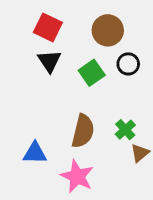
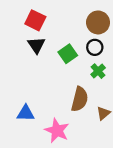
brown circle: (108, 30) -> (98, 22), moved
green cross: (125, 130) -> (98, 71), moved
brown semicircle: (83, 131) -> (80, 99), moved

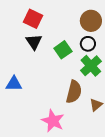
green cross: (98, 71) -> (91, 66), size x1.5
blue triangle: (26, 113) -> (14, 84), moved

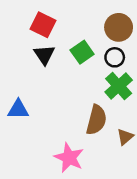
green square: (63, 50) -> (82, 52), moved

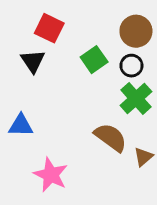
black triangle: (44, 55) -> (33, 61), moved
brown semicircle: (96, 120) -> (111, 137), turned -68
pink star: (69, 158) -> (51, 175), moved

